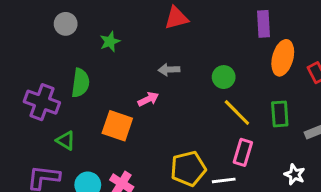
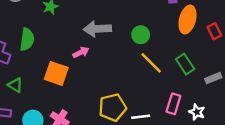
gray arrow: (169, 70) -> (97, 29), size x1.6
green rectangle: (280, 114) -> (185, 64), turned -30
pink rectangle: (243, 152) -> (173, 104), moved

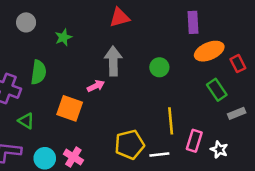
orange ellipse: (187, 20) -> (209, 51), turned 52
gray arrow: (97, 29) -> (113, 61), turned 92
yellow line: (151, 63) -> (171, 121), moved, turned 40
green rectangle: (185, 64) -> (217, 90), moved

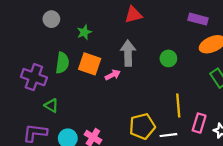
purple rectangle: (193, 22) -> (198, 19), turned -72
orange square: (70, 108) -> (90, 64), moved

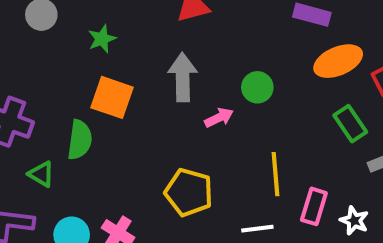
green semicircle: (62, 63) -> (80, 140), moved
pink arrow: (113, 75) -> (219, 118), moved
yellow pentagon: (142, 126) -> (189, 192), moved, turned 30

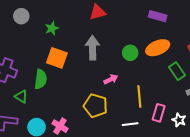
orange ellipse: (338, 61) -> (158, 48), moved
pink arrow: (219, 118) -> (111, 79), moved

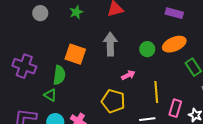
green star: (52, 28) -> (76, 12), moved
green triangle: (21, 97) -> (50, 95), moved

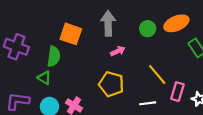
pink arrow: (128, 75) -> (118, 51), moved
yellow line: (156, 92) -> (157, 75), turned -35

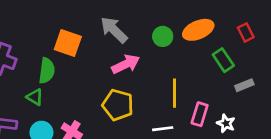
gray arrow: (108, 23) -> (114, 30), turned -45
pink arrow: (118, 51) -> (126, 64), size x1.5
yellow line: (157, 75) -> (175, 93), turned 40

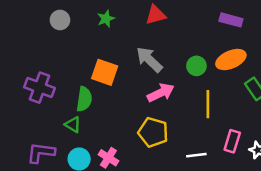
yellow line: (175, 93) -> (208, 104), moved

